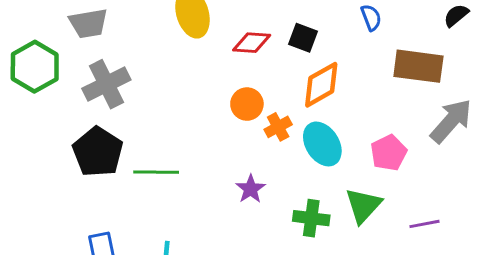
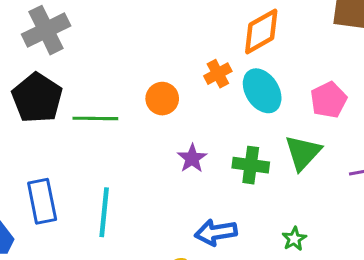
orange circle: (247, 104) -> (162, 99), moved
purple star: (251, 189) -> (192, 158), moved

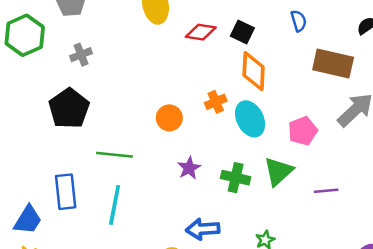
gray cross: (46, 30) -> (81, 55), size x0.6
orange diamond: (261, 31) -> (254, 71), turned -63
green line: (95, 118) -> (114, 155), moved

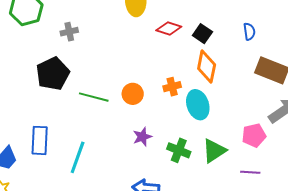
pink pentagon: (303, 131) -> (254, 135), moved
green line: (114, 155) -> (94, 97), moved

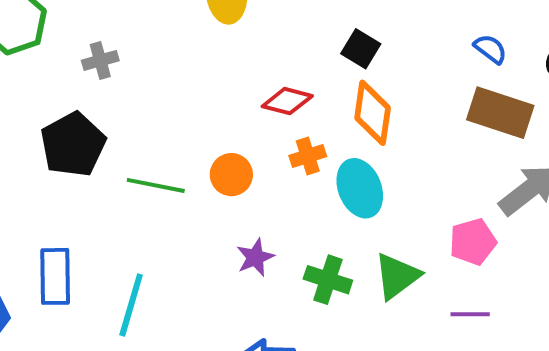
red diamond: (169, 29) -> (287, 101), moved
blue semicircle: (249, 32) -> (490, 49), moved, turned -42

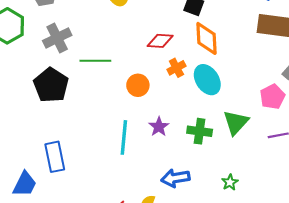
gray cross: (100, 60) -> (57, 38), size x1.5
green line: (156, 185) -> (95, 61), moved
cyan line: (131, 305) -> (124, 137), moved

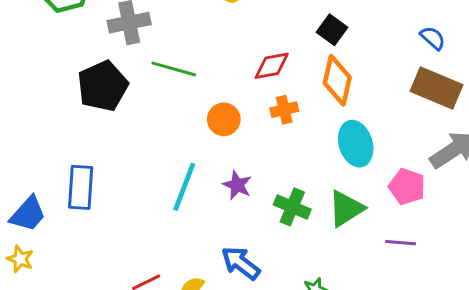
red diamond: (160, 41) -> (272, 66), turned -30
cyan ellipse: (207, 80) -> (356, 144), moved
pink pentagon: (272, 97) -> (407, 187), turned 30
purple star: (159, 127) -> (237, 185), turned -30
blue arrow: (175, 178) -> (241, 263), turned 32

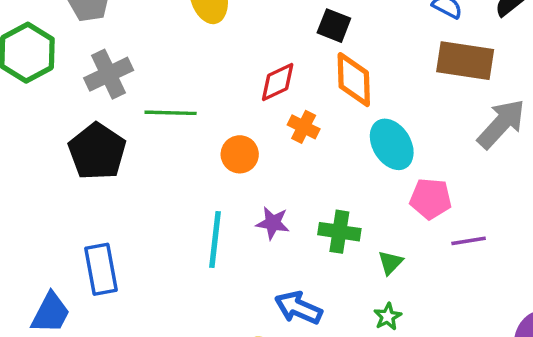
orange cross: (284, 110) -> (304, 127), turned -36
pink pentagon: (407, 187) -> (431, 199), moved
green triangle: (346, 209) -> (390, 263), moved, size x0.6

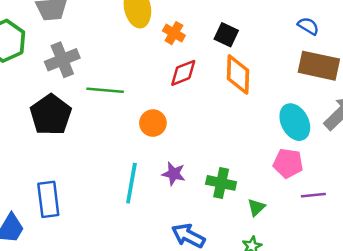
orange cross: (304, 127) -> (174, 33), moved
cyan ellipse: (392, 144) -> (295, 122), moved

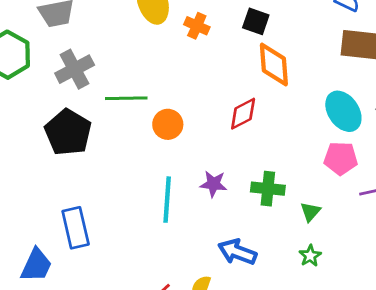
red diamond: (183, 73) -> (243, 114), moved
orange circle: (153, 123) -> (168, 124), moved

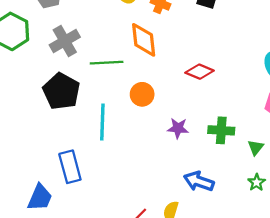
orange diamond: (274, 65) -> (144, 40), moved
red diamond: (243, 114) -> (200, 72), turned 52
orange circle: (168, 124) -> (142, 94), moved
cyan line: (167, 200) -> (102, 122), moved

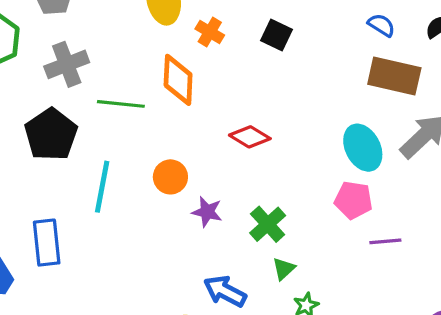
orange circle: (142, 94) -> (170, 177), moved
green cross: (221, 130) -> (268, 224), turned 35
green triangle: (256, 148) -> (284, 269), moved

